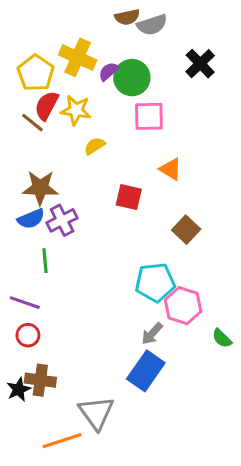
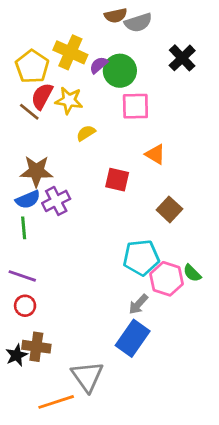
green line: (45, 261) -> (24, 228), moved
green semicircle: (222, 338) -> (192, 273), moved

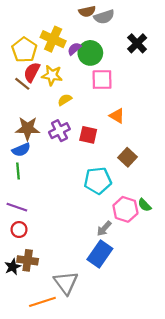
purple cross: (56, 201) -> (59, 131), moved
cyan pentagon: (141, 258) -> (98, 181), moved

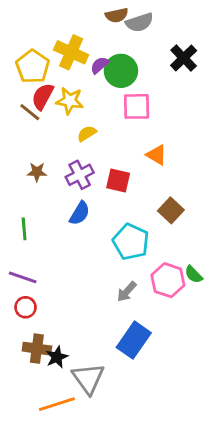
brown star: (28, 128) -> (37, 172), size x0.6
blue semicircle: (21, 150) -> (80, 213), moved, turned -36
cyan pentagon: (98, 181) -> (131, 242), turned 30
gray arrow: (104, 228) -> (127, 292), moved
black star: (13, 267) -> (57, 357), moved

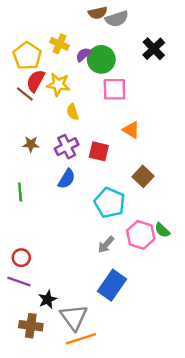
yellow cross: (71, 52) -> (59, 44), size x0.7
yellow semicircle: (87, 134) -> (73, 112), turned -77
purple line: (23, 277) -> (19, 281), moved
brown cross: (37, 349) -> (31, 326), moved
orange line: (57, 404) -> (81, 339), moved

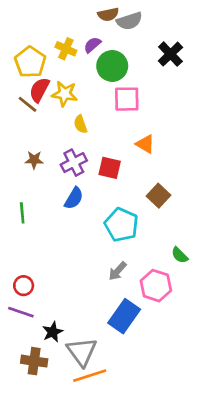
purple semicircle: (83, 55) -> (92, 45), moved
pink hexagon: (141, 235) -> (156, 286), moved

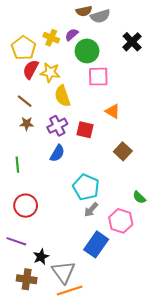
brown line: (28, 104) -> (25, 101), moved
yellow semicircle: (80, 124) -> (62, 96), size x1.5
cyan pentagon: (121, 225) -> (86, 187), moved
red circle: (24, 286) -> (26, 206), moved, size x1.5

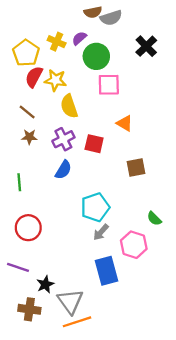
brown square: (123, 151) -> (136, 168), turned 36
cyan pentagon: (86, 187) -> (95, 207), turned 30
blue rectangle: (96, 244) -> (107, 271), turned -50

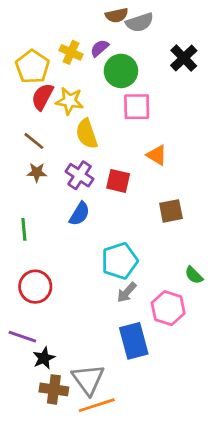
purple cross: (63, 139) -> (80, 175), turned -30
black star: (45, 284) -> (44, 358), moved
brown cross: (29, 309) -> (54, 389), moved

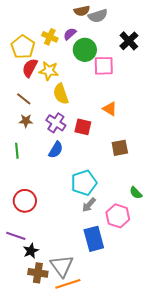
pink square: (137, 107) -> (104, 66), moved
green line: (24, 229) -> (17, 151), moved

